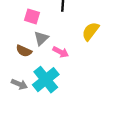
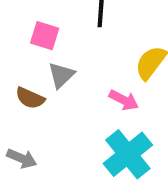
pink arrow: (61, 52) -> (124, 100), moved
cyan cross: (46, 80) -> (128, 154), moved

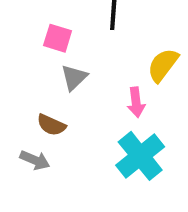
brown semicircle: (30, 98) -> (51, 125), moved
pink arrow: (124, 100) -> (136, 102), turned 56

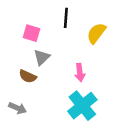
yellow semicircle: (163, 65) -> (96, 33), moved
brown semicircle: (51, 125) -> (28, 76), moved

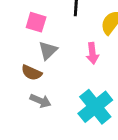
pink arrow: (80, 73) -> (92, 53), moved
gray arrow: (18, 108) -> (40, 101), moved

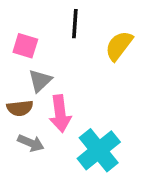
pink arrow: (92, 53) -> (60, 114), moved, size x1.4
brown semicircle: (32, 73) -> (20, 108), turned -30

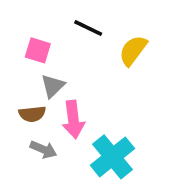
black line: (75, 24) -> (88, 28), turned -68

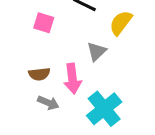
gray triangle: (53, 86) -> (97, 51), moved

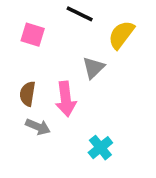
brown semicircle: (39, 74) -> (28, 94), turned 105
cyan cross: (104, 109) -> (100, 148), moved, size x0.6

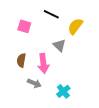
gray triangle: (93, 68) -> (59, 45), turned -32
gray arrow: (38, 127) -> (34, 83), moved

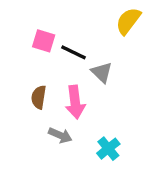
black line: (51, 14) -> (74, 52), moved
yellow semicircle: (75, 26) -> (128, 21), moved

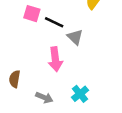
brown semicircle: (39, 97) -> (15, 79), moved
gray arrow: (60, 135) -> (44, 98), moved

